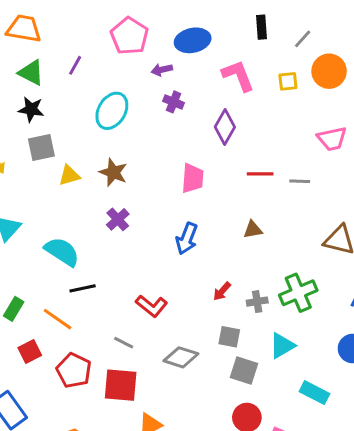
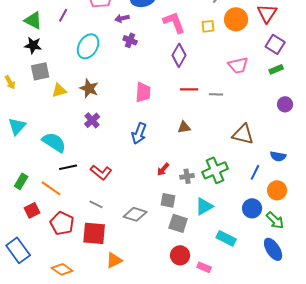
purple diamond: (225, 127) -> (179, 55), moved
red L-shape: (151, 306) -> (101, 172), moved

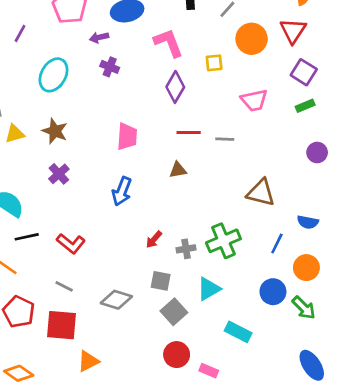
yellow square: (208, 26) -> (214, 63), moved
brown triangle: (184, 127) -> (178, 170), moved
gray square: (178, 223) -> (174, 312), turned 30
blue ellipse: (273, 249) -> (312, 365), moved

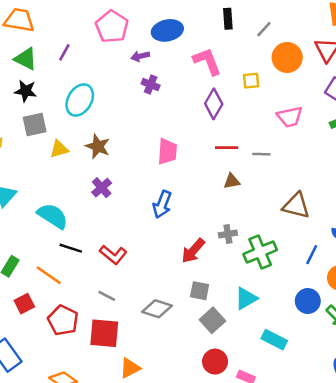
cyan ellipse: (53, 75) -> (80, 100), moved
brown triangle: (178, 170) -> (232, 181), moved
black line: (27, 237) -> (71, 248), turned 30
red arrow: (154, 239) -> (193, 251), size x1.5
gray cross: (186, 249) -> (228, 234), moved

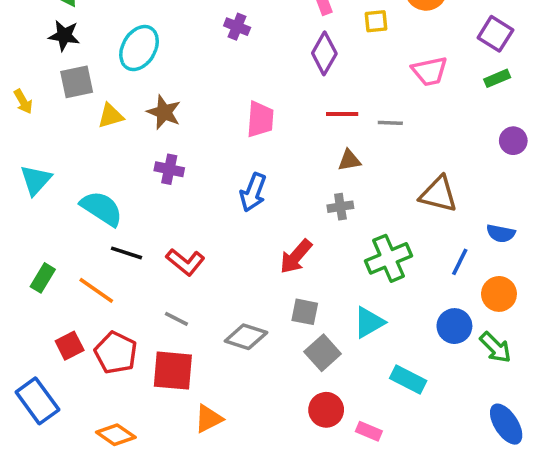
purple cross: (102, 188) -> (169, 169), turned -36
gray cross: (228, 234) -> (340, 207), moved
red square: (24, 304) -> (70, 346), moved

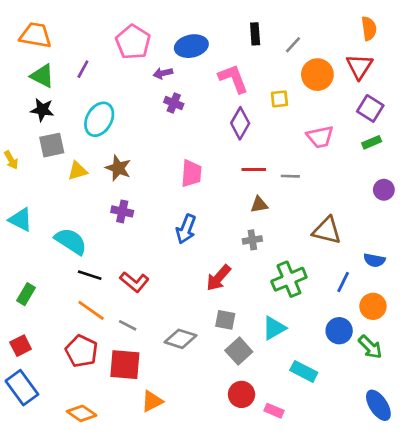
cyan triangle: (36, 180) -> (21, 220), turned -45
orange line: (96, 290) -> (91, 310), moved
red square: (70, 346) -> (21, 346), moved

